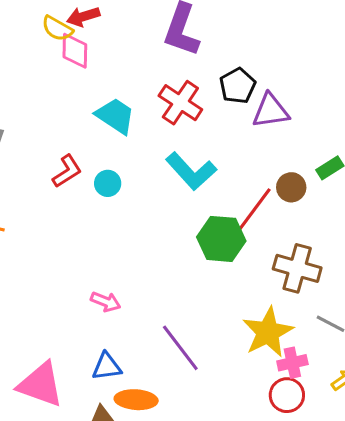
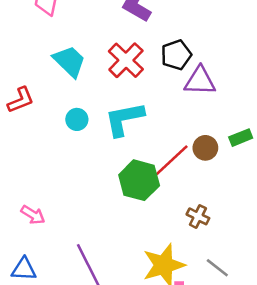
cyan L-shape: (191, 171) -> (124, 119), turned 111
cyan circle: (108, 183) -> (77, 119), moved
brown cross: (297, 268) -> (198, 216), size x0.6

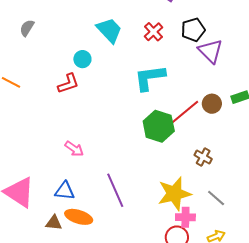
red cross: (126, 60) -> (153, 32), size x0.7
purple triangle: (200, 81) -> (210, 51), turned 40
red L-shape: (21, 100) -> (68, 84), moved
cyan circle: (77, 119) -> (82, 59), moved

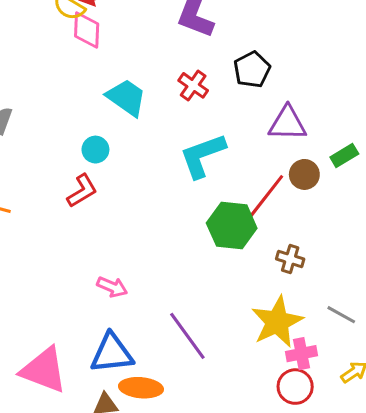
purple triangle: (210, 51) -> (288, 123), moved, turned -32
brown cross: (203, 157) -> (290, 259), moved
blue triangle: (65, 191) -> (112, 353), size x1.4

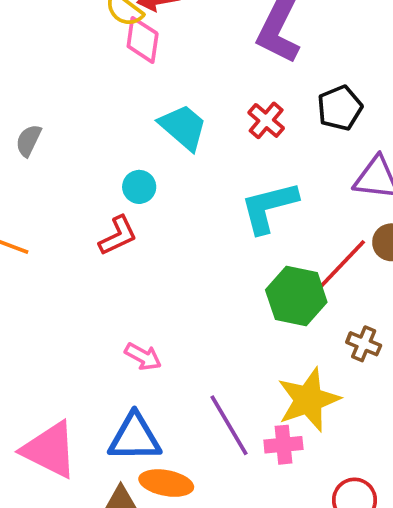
yellow star: (277, 322) -> (308, 400), moved
pink cross: (302, 354) -> (283, 445), moved

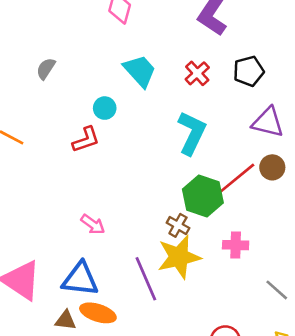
gray semicircle: (28, 141) -> (46, 69), moved
cyan L-shape: (269, 207) -> (192, 133), turned 123
brown cross: (364, 344) -> (178, 225), moved
yellow star: (308, 400) -> (179, 257), moved
pink cross: (283, 445) -> (236, 245), moved

